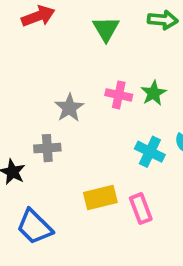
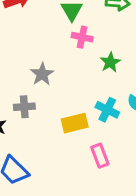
pink cross: (119, 95) -> (82, 37), moved
yellow rectangle: (100, 198) -> (75, 123), moved

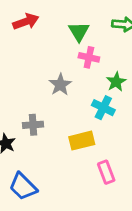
gray star: (42, 74) -> (60, 85), moved
cyan cross: (107, 110) -> (103, 108), moved

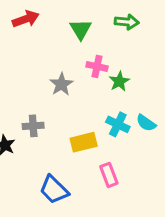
pink cross: (89, 57) -> (97, 66), moved
cyan cross: (103, 108) -> (118, 124), moved
blue trapezoid: (23, 186) -> (54, 190), moved

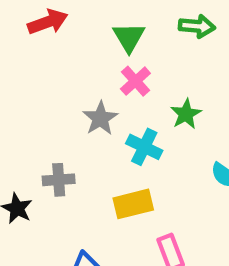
pink cross: (97, 66) -> (135, 81), moved, turned 36
cyan cross: (118, 124) -> (144, 147), moved

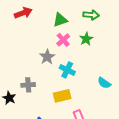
green triangle: (129, 37) -> (60, 20), turned 42
green star: (186, 114) -> (86, 39), moved

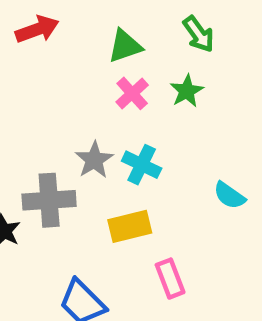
green arrow: (91, 15) -> (199, 34), turned 49
gray star: (47, 57) -> (94, 160), moved
gray cross: (28, 85) -> (49, 200), size x1.5

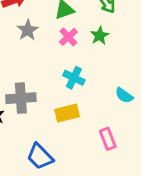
gray star: (94, 160) -> (28, 30), moved
pink rectangle: (170, 279) -> (108, 139), moved

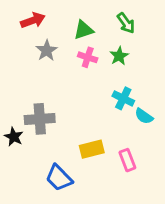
pink cross: (68, 37) -> (88, 57), turned -30
cyan cross: (74, 78) -> (123, 98), moved
yellow rectangle: (67, 113) -> (92, 149), moved

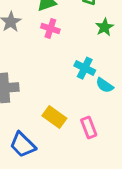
green star: (119, 56) -> (105, 27), moved
yellow rectangle: (92, 149) -> (54, 117), turned 50

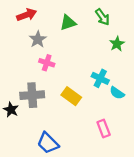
pink cross: (50, 28) -> (47, 63), moved
yellow rectangle: (54, 117) -> (71, 96), moved

